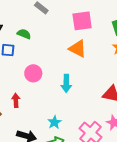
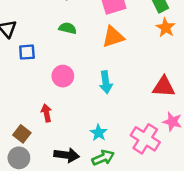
green semicircle: (24, 34) -> (68, 28), moved
orange triangle: (78, 49) -> (113, 37), turned -36

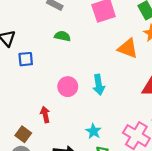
orange triangle: (113, 37) -> (128, 48), moved, turned 40
pink circle: (63, 76) -> (68, 87), moved

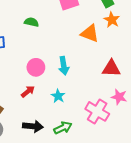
red arrow: (45, 114) -> (28, 91), moved, turned 64
cyan star: (93, 131) -> (58, 96), moved

